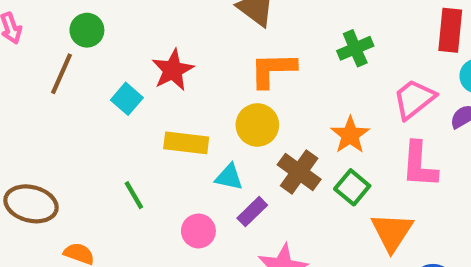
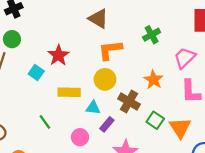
green square: (352, 187) -> (155, 120), moved

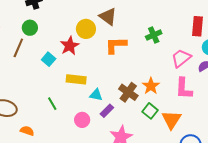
yellow circle: (105, 79) -> (86, 29), moved
orange star: (153, 80) -> (151, 86), moved

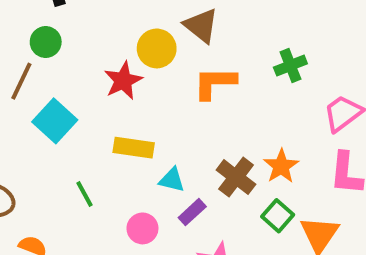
cyan square: (49, 59) -> (55, 121), moved, size x1.5

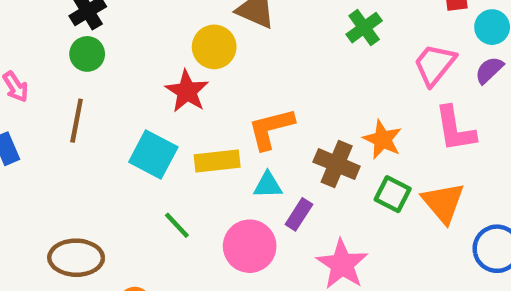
green circle: (46, 42) -> (87, 54), moved
orange L-shape: (215, 83) -> (271, 129), moved
cyan square: (55, 121) -> (153, 155), moved
pink circle: (142, 228) -> (250, 246), size x1.5

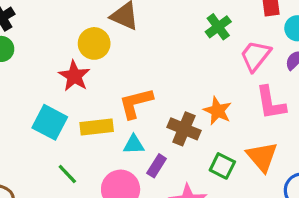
green cross: (364, 28) -> (218, 27), moved
green square: (393, 194) -> (222, 166), moved

